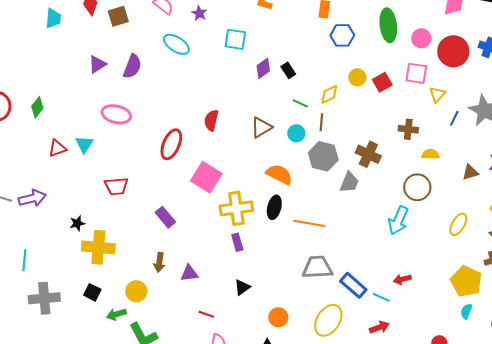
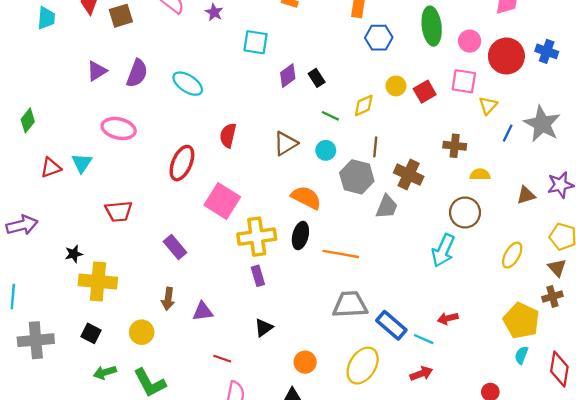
cyan ellipse: (176, 44) -> (188, 84), moved
brown line: (321, 122) -> (375, 147), moved
green arrow: (116, 314) -> (105, 372), moved

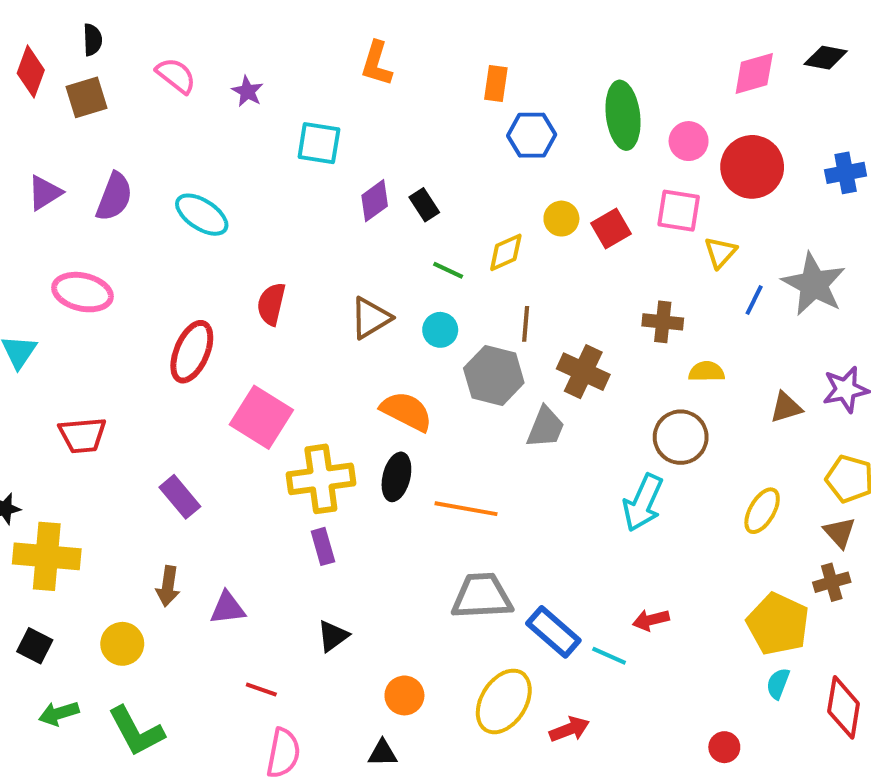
blue cross: (547, 51) -> (846, 173), moved, turned -30
red arrow: (421, 374) -> (569, 729), moved

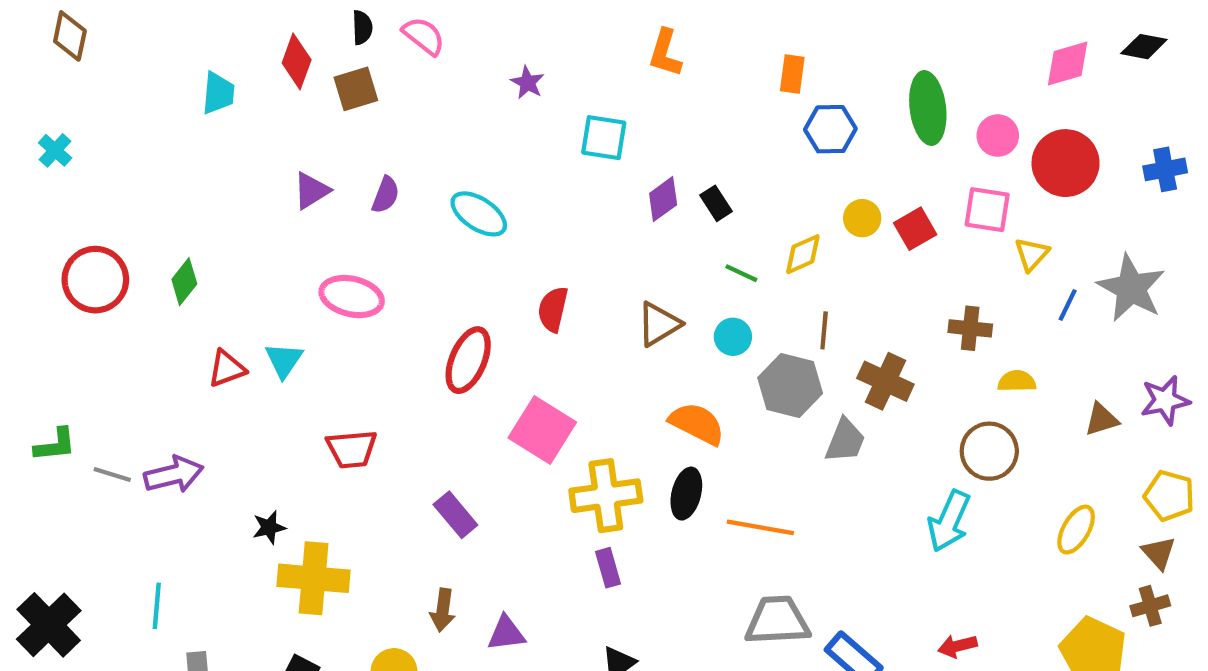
pink semicircle: (176, 76) -> (424, 36), moved
purple semicircle: (114, 197) -> (386, 195), size x0.7

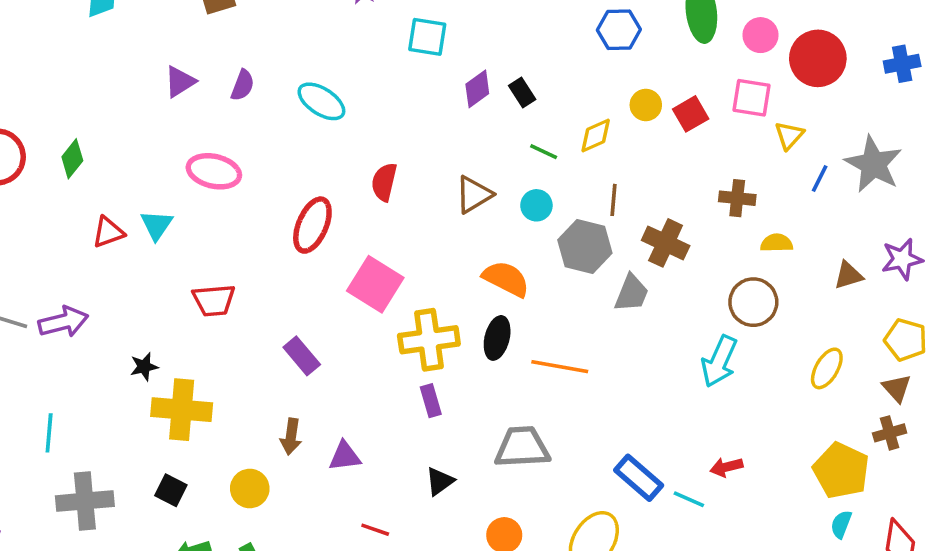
gray trapezoid: (777, 621) -> (522, 447), moved

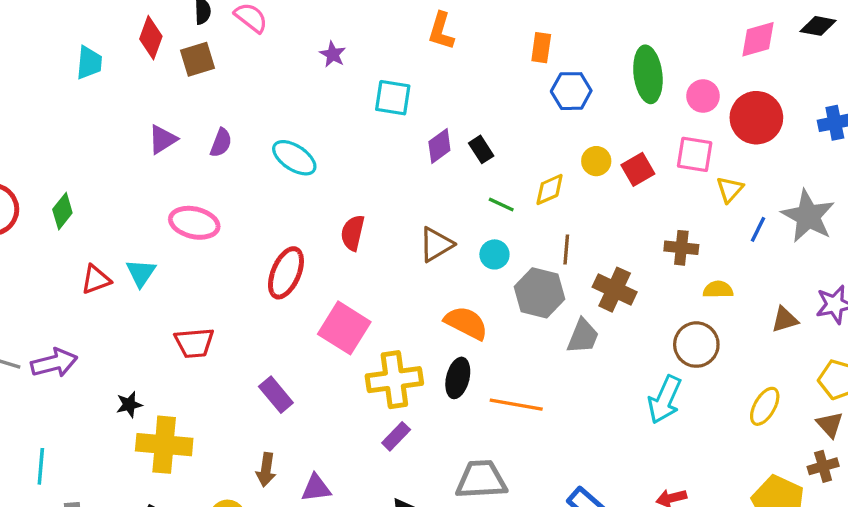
purple rectangle: (431, 401) -> (396, 436), turned 60

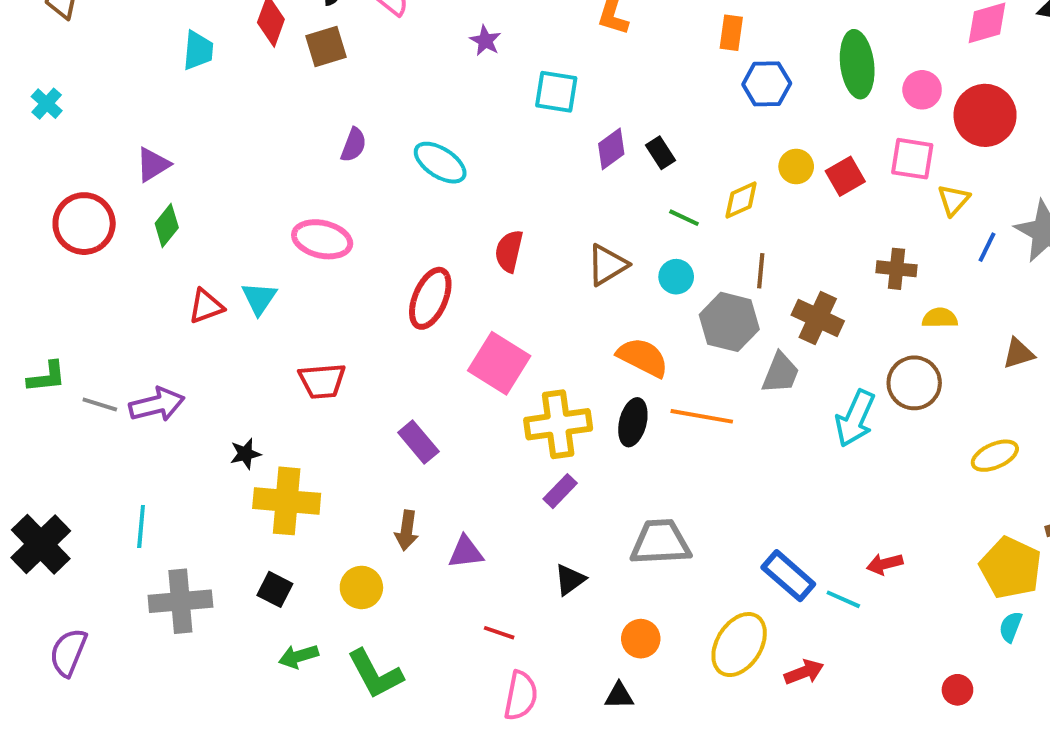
purple triangle: (163, 139) -> (153, 165), moved
cyan arrow: (665, 400) -> (855, 418), moved
orange line: (516, 405) -> (702, 416), moved
yellow ellipse: (765, 406) -> (995, 456), turned 36

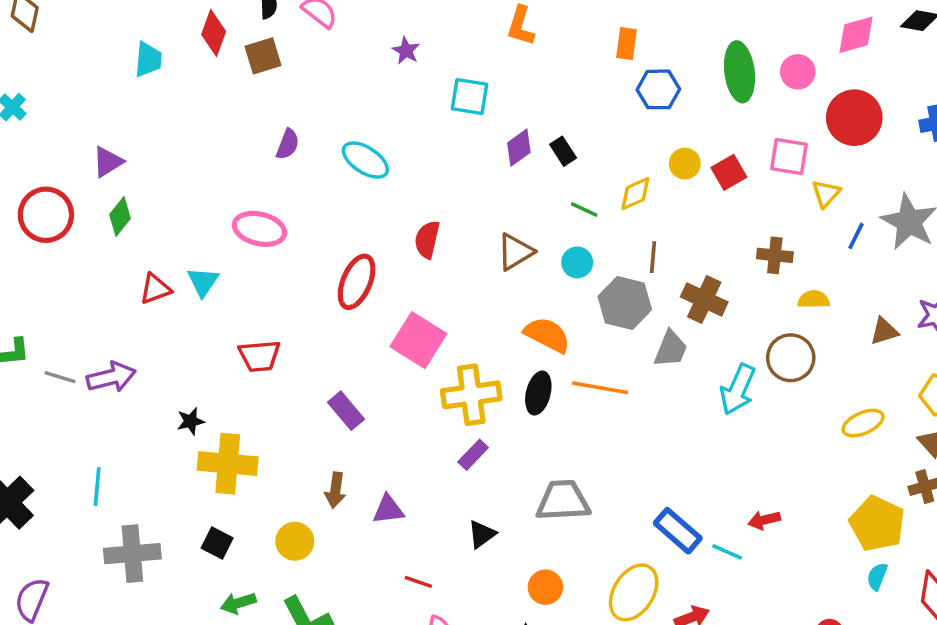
pink circle: (922, 90) -> (798, 72), moved

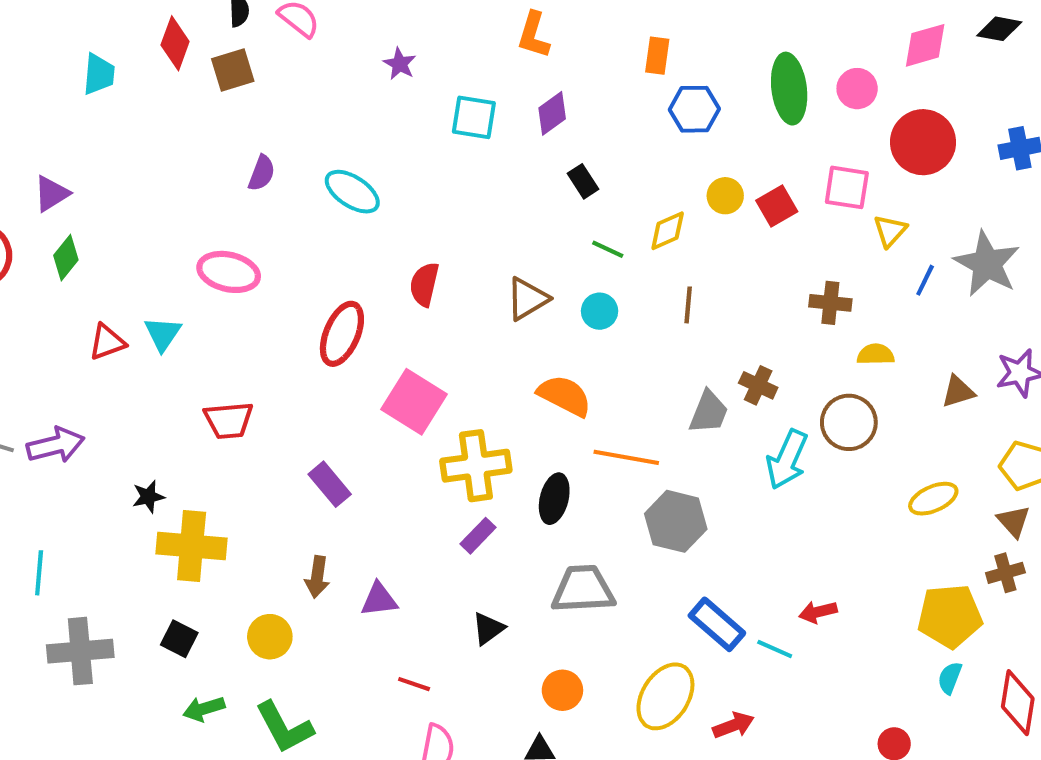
purple diamond: (519, 148) -> (552, 113), moved
brown cross: (704, 299) -> (758, 385), moved, size x0.7
gray hexagon: (625, 303) -> (676, 521), moved
black ellipse: (538, 393) -> (554, 499), moved
yellow pentagon: (877, 524) -> (950, 616), turned -30

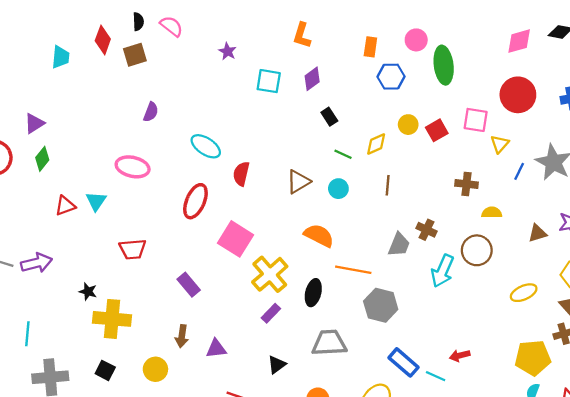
pink circle: (857, 89) -> (416, 40), moved
cyan ellipse: (352, 192) -> (206, 146), moved
yellow cross: (476, 466) -> (270, 274), turned -33
black star: (148, 497) -> (88, 292), turned 30

